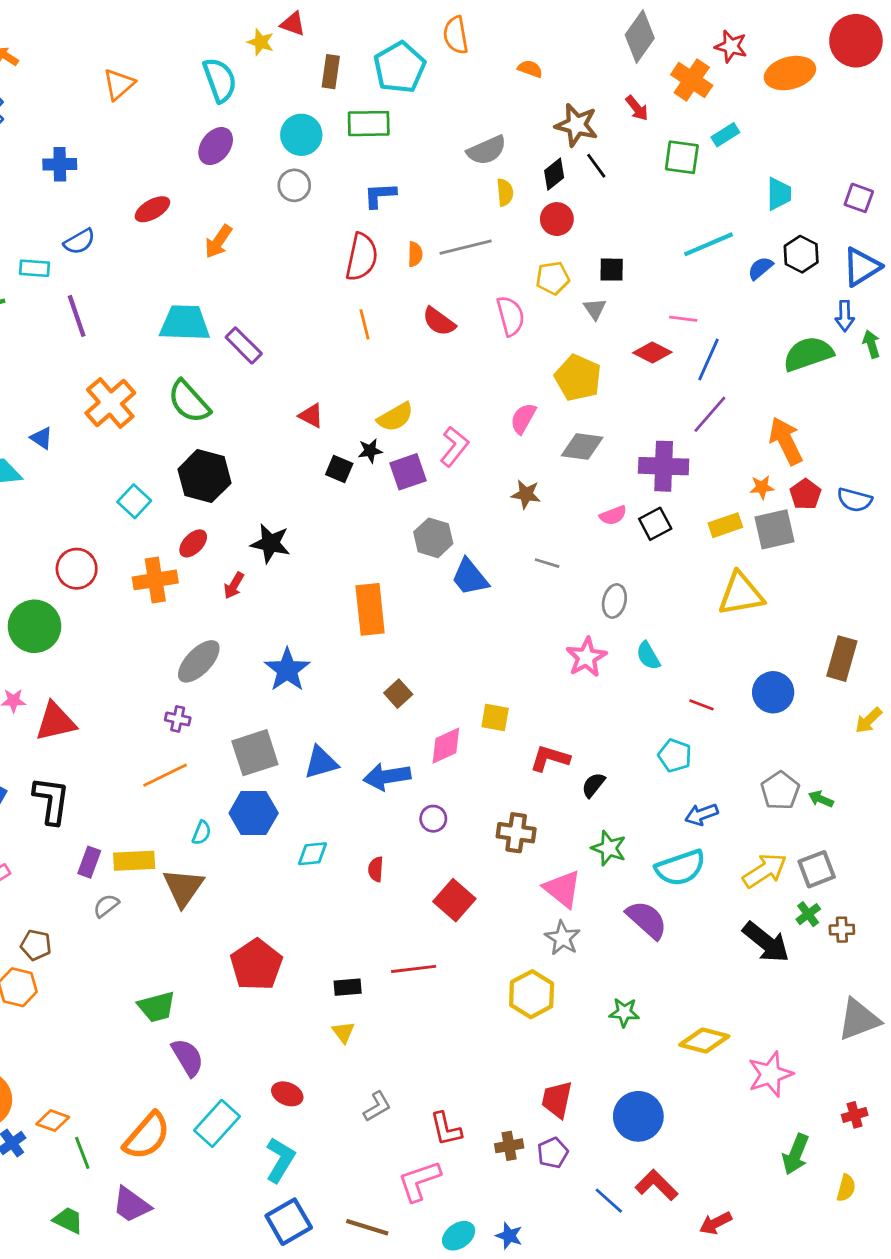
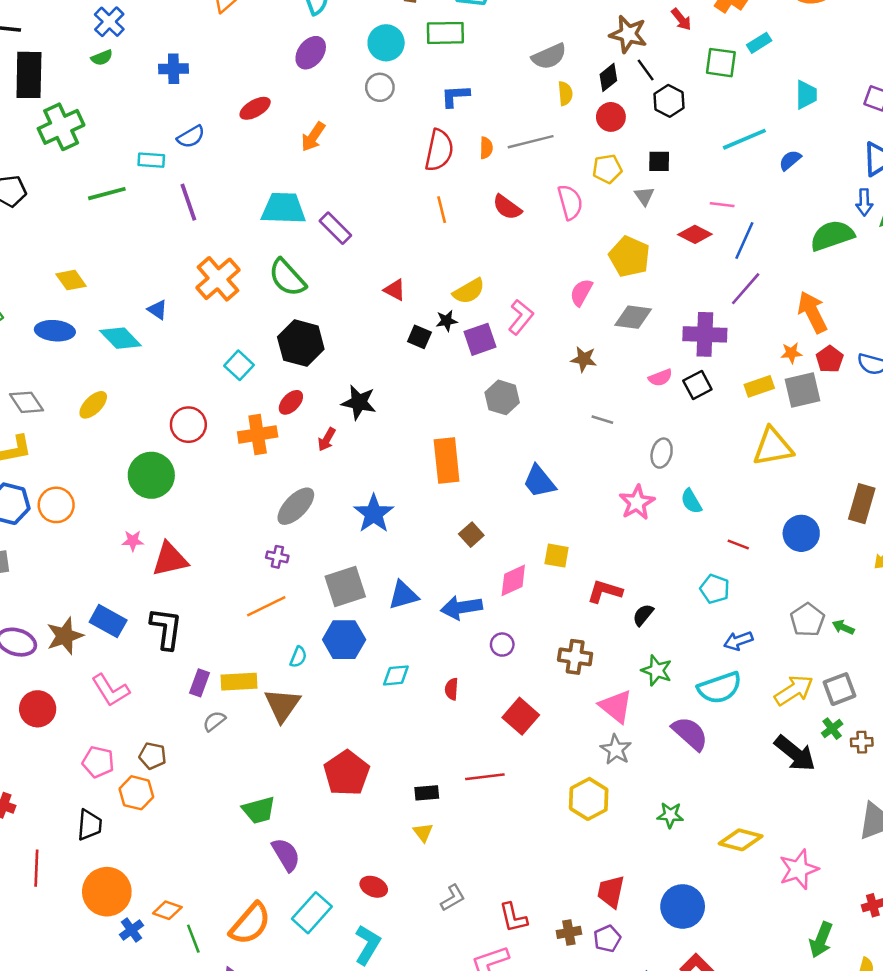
black hexagon: (801, 254) -> (669, 101), moved
blue trapezoid: (470, 577) -> (539, 481), moved

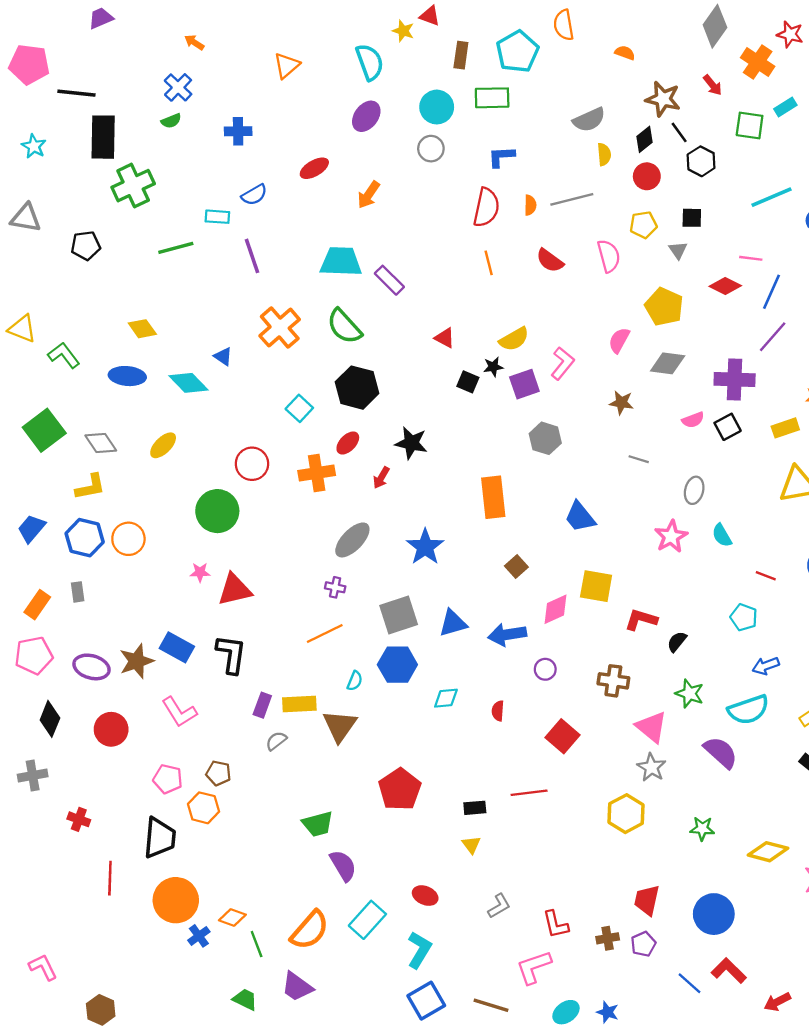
yellow square: (557, 556) -> (596, 586), size x1.4
black trapezoid: (90, 825) -> (160, 838), size x1.4

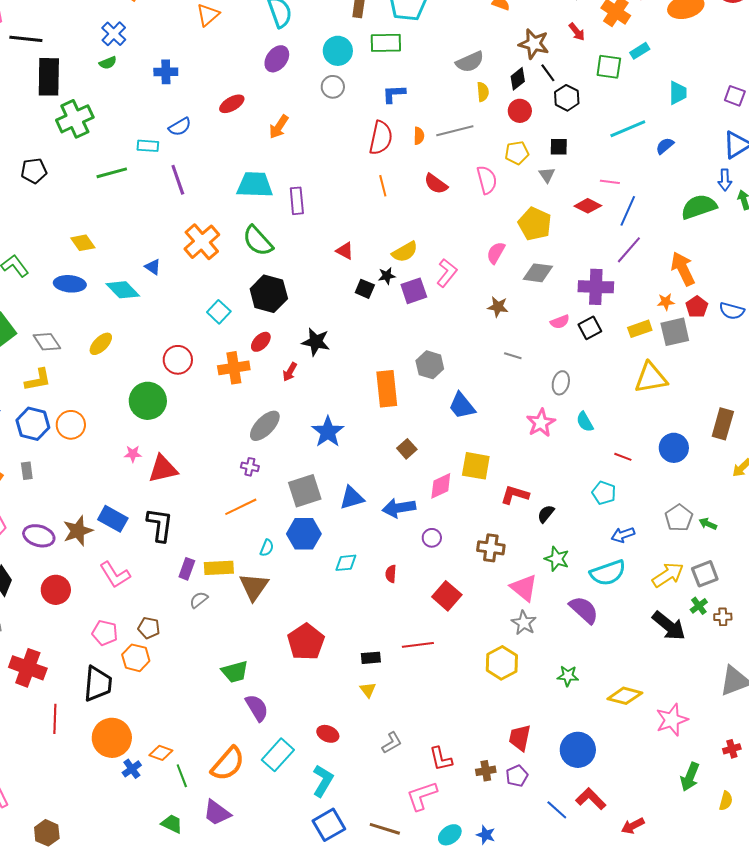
purple rectangle: (389, 280) -> (297, 201), turned 40
gray hexagon: (545, 438) -> (430, 365), moved
red cross: (79, 819) -> (28, 668), size x1.8

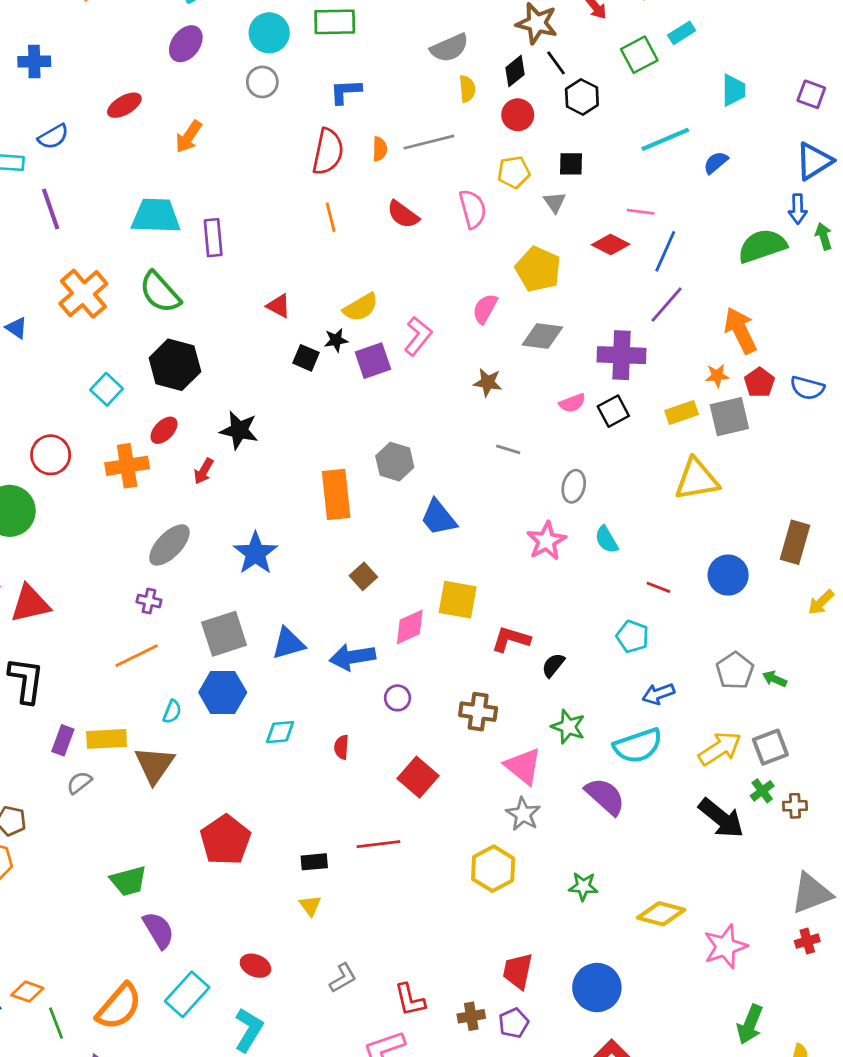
green square: (609, 67) -> (639, 55), turned -36
red cross: (732, 749) -> (807, 941), moved

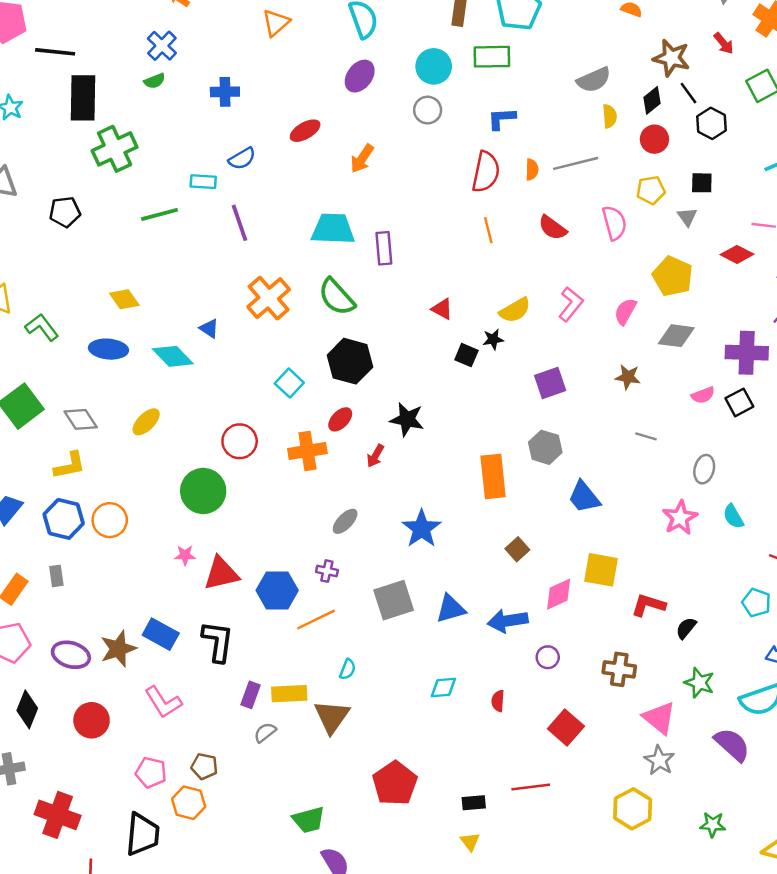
pink L-shape: (418, 336) -> (571, 304), moved
purple square: (373, 361) -> (550, 383), moved
gray ellipse: (169, 545) -> (345, 521), size x0.7
blue hexagon: (223, 692) -> (277, 590), moved

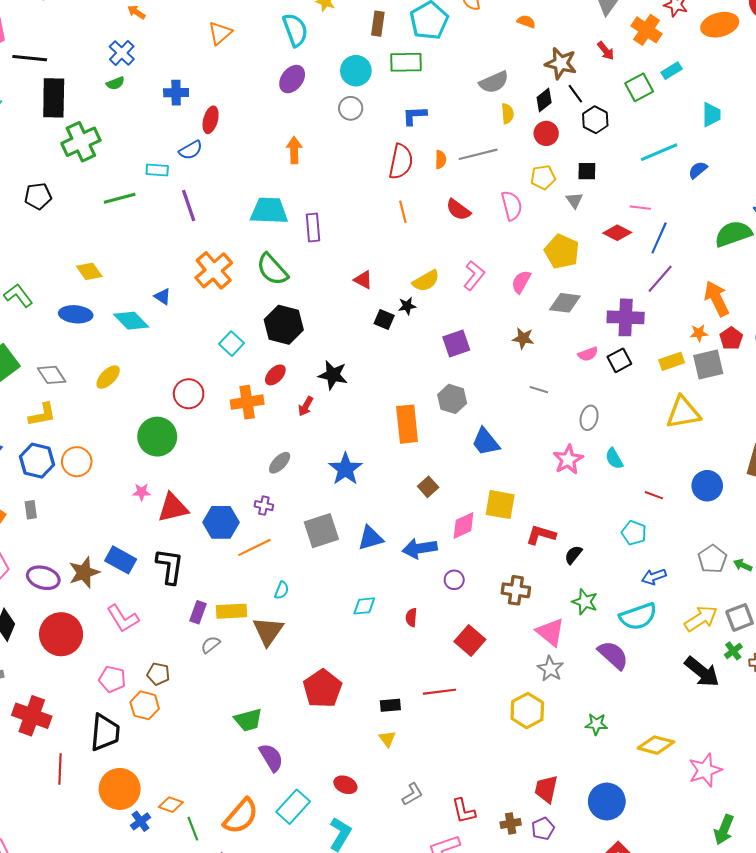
red ellipse: (305, 131) -> (211, 120), moved, turned -45
orange arrow: (362, 159) -> (294, 150), turned 145
red circle: (92, 720) -> (61, 634), size x1.4

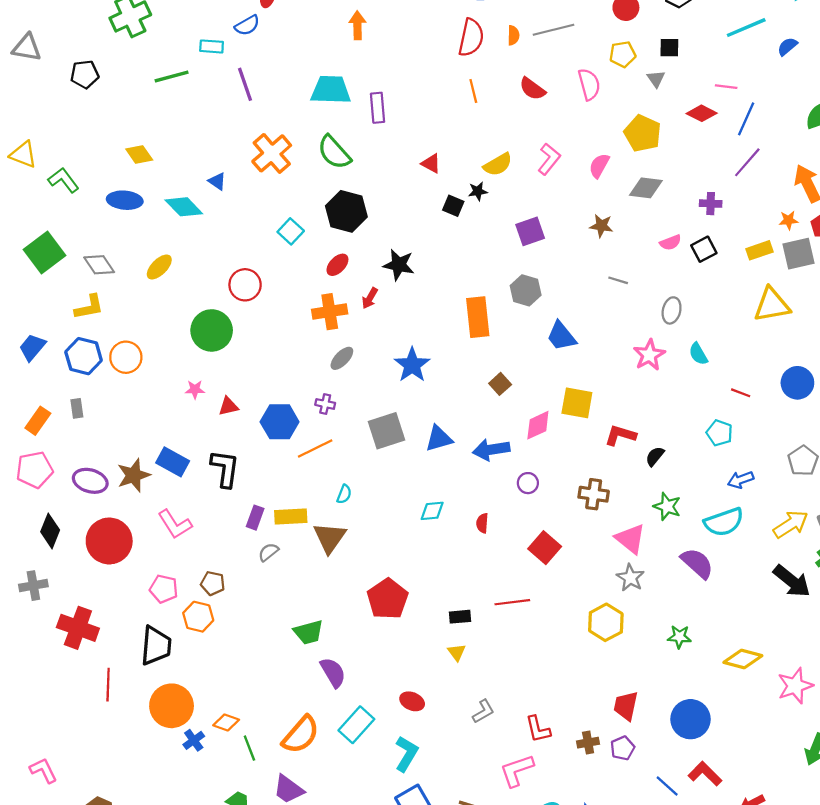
purple cross: (626, 317) -> (711, 204), size x0.6
orange cross: (247, 402) -> (330, 312), moved
red triangle: (173, 508) -> (228, 406), size x0.6

